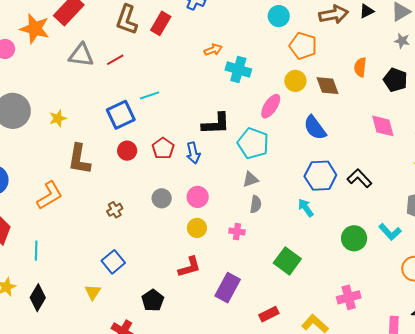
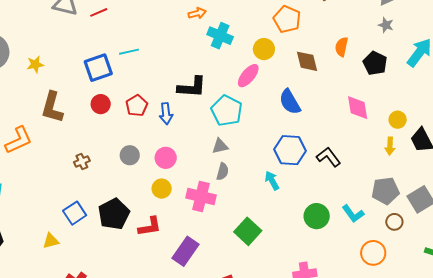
yellow circle: (295, 81) -> (264, 49), moved
pink cross: (237, 232) -> (201, 197), size x1.8
yellow triangle: (93, 292) -> (51, 241), turned 36
black pentagon: (153, 300) -> (114, 214), moved, size x1.4

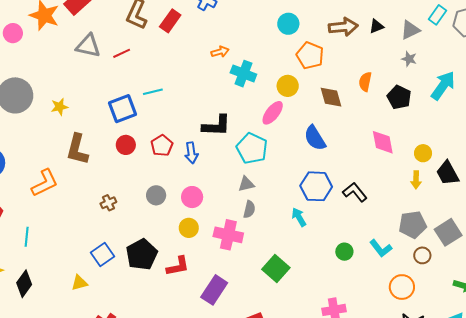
green circle: (317, 216) -> (344, 252), size x0.7

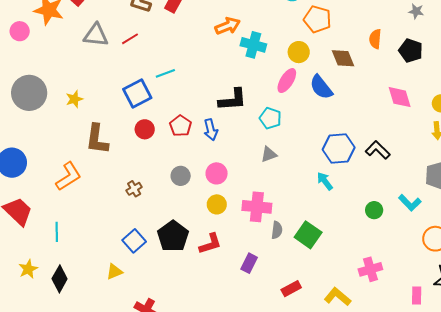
orange arrow: (220, 52) -> (228, 26), size x1.4
blue semicircle: (315, 138) -> (321, 87), moved
cyan pentagon: (252, 148) -> (270, 118), size x0.7
gray semicircle: (249, 209) -> (277, 230), moved
purple rectangle: (214, 290) -> (249, 263), size x0.7

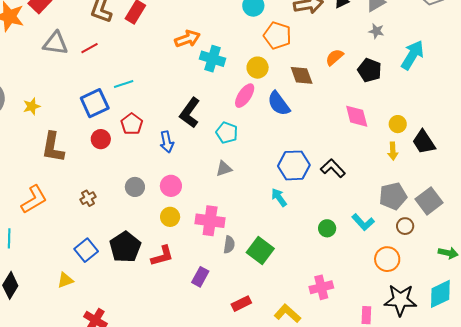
orange semicircle: (375, 39) -> (334, 57), turned 42
black L-shape: (233, 100) -> (190, 113), turned 128
red pentagon: (181, 126) -> (132, 124), moved
orange L-shape: (69, 176) -> (34, 199), moved

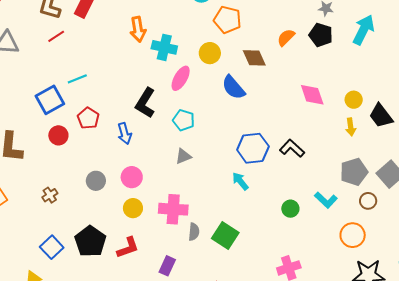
orange arrow: (187, 39) -> (138, 29), turned 105
red line: (89, 48) -> (56, 36), moved
black pentagon: (370, 70) -> (321, 35), moved
pink ellipse: (245, 96) -> (181, 78), moved

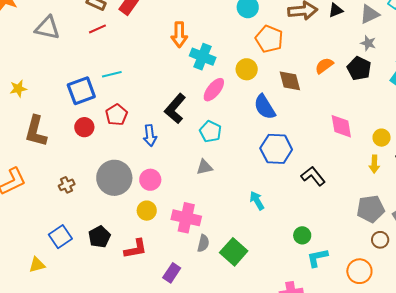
blue hexagon: (253, 148) -> (276, 149), moved
gray circle: (96, 181) -> (114, 178), size x1.8
cyan L-shape: (326, 200) -> (317, 258), moved, turned 115
black pentagon: (90, 241) -> (99, 237), size x0.7

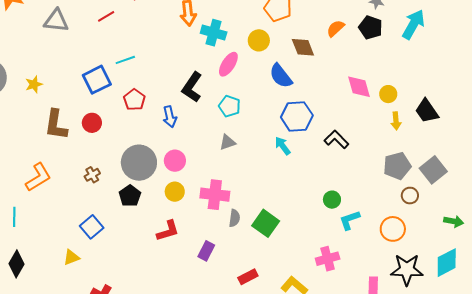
red circle: (84, 127) -> (92, 123), moved
yellow circle: (382, 138) -> (388, 94), moved
cyan arrow: (257, 201) -> (283, 146), moved
black pentagon: (99, 237) -> (130, 196), moved

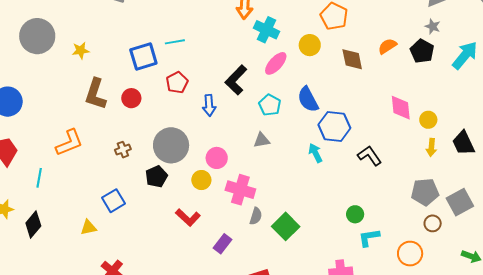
blue semicircle: (281, 76) -> (308, 99), moved
pink circle: (175, 161) -> (217, 158), moved
red L-shape: (168, 231) -> (188, 217), turned 50

